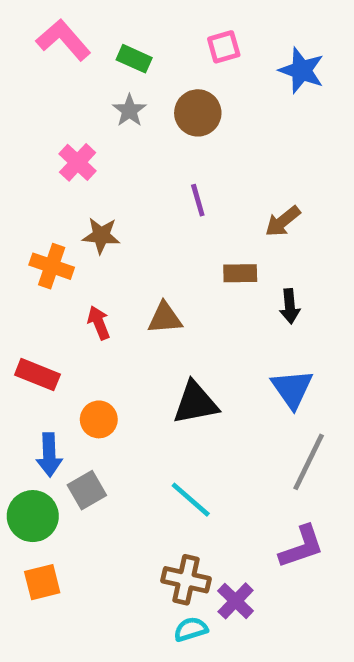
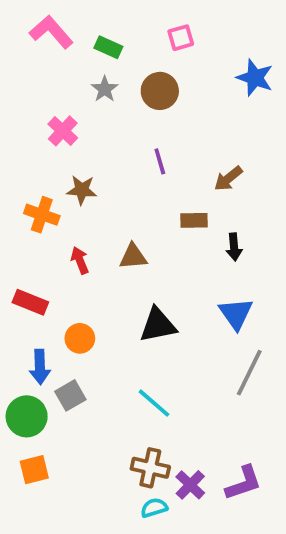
blue star: (302, 70) -> (255, 78), moved
purple L-shape: (302, 547) -> (244, 483), moved

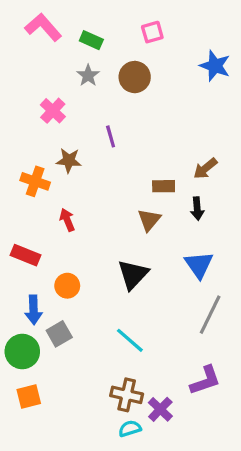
purple line: (160, 161) -> (111, 136), moved
brown arrow: (228, 179) -> (205, 169), moved
brown triangle: (133, 257) -> (149, 220), moved, turned -45
black triangle: (158, 325) -> (133, 274), turned -36
purple L-shape: (244, 483) -> (205, 380), moved

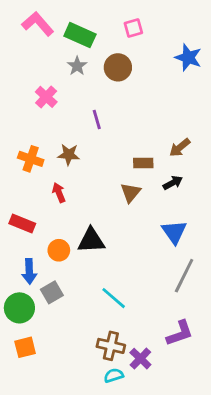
green rectangle: (91, 40) -> (80, 35), size x1.5
brown star: (69, 160) -> (69, 155), moved
black arrow: (197, 209) -> (173, 183), turned -114
black triangle: (133, 274) -> (91, 240), moved, turned 44

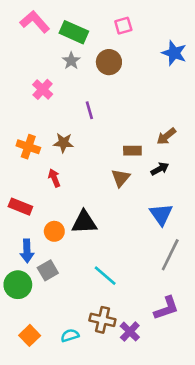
orange square: (25, 347) -> (30, 335), moved, turned -30
cyan semicircle: (114, 375) -> (70, 335), moved

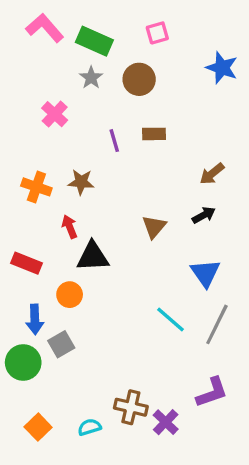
brown rectangle: (132, 151) -> (154, 134), moved
black triangle: (84, 222) -> (93, 257), moved
cyan line: (105, 276) -> (171, 319), moved

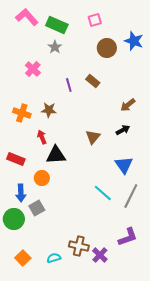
brown circle: (139, 79) -> (107, 48), moved
brown rectangle: (154, 134) -> (93, 81), turned 40

